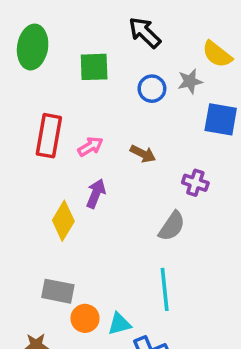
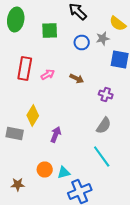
purple arrow: (96, 194) -> (56, 134), moved
gray semicircle: (172, 226) -> (104, 126), moved
cyan line: (165, 289) -> (102, 156), moved, turned -30
gray rectangle: (58, 291) -> (15, 134), moved

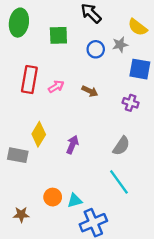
purple cross: (106, 94) -> (131, 103), moved
purple arrow: (56, 134) -> (72, 145), moved

